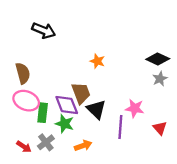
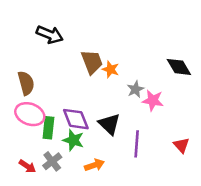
black diamond: (158, 59) -> (179, 67), turned 35
gray star: (160, 79) -> (135, 89), moved
brown trapezoid: (81, 93) -> (92, 62), moved
pink star: (135, 108) -> (153, 100), moved

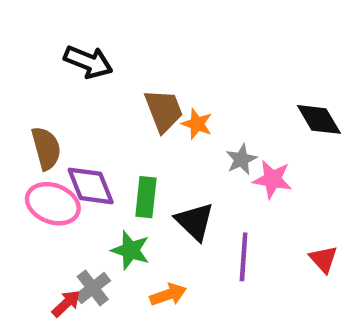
purple diamond: (76, 119) -> (91, 186), moved
green rectangle: (48, 128) -> (146, 197), moved
red arrow: (27, 166) -> (66, 303), moved, turned -77

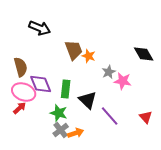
purple line: (244, 257) -> (110, 116), turned -45
gray cross: (93, 288) -> (61, 130), moved
red arrow: (66, 303) -> (20, 108), moved

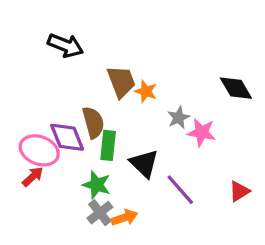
brown semicircle: (21, 67) -> (93, 122), moved
red triangle: (146, 117) -> (239, 191), turned 40

